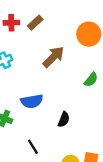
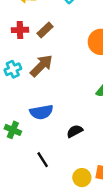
brown arrow: (53, 57) -> (41, 66), moved
black semicircle: (64, 119) -> (75, 131), turned -140

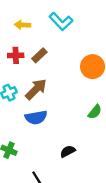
blue semicircle: (41, 112) -> (36, 117), moved

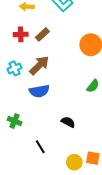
black semicircle: (68, 151) -> (68, 122), turned 56

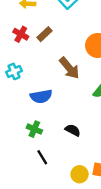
red cross: (21, 34) -> (21, 34), turned 32
brown arrow: (39, 65) -> (69, 68), moved, turned 95
green cross: (15, 121) -> (34, 129), moved

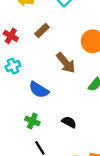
red cross: (21, 34) -> (11, 36), moved
blue semicircle: (41, 96) -> (39, 90), turned 42

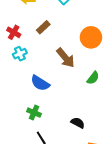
cyan cross: (13, 66) -> (20, 54), moved
black semicircle: (69, 122) -> (78, 123), moved

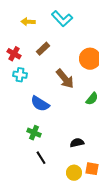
cyan cross: (20, 54) -> (20, 75), turned 32
black semicircle: (78, 123) -> (77, 143), turned -40

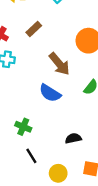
blue semicircle: (40, 104) -> (50, 93), moved
yellow circle: (74, 173) -> (58, 173), moved

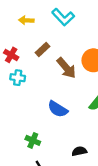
brown arrow: (59, 64) -> (66, 68), moved

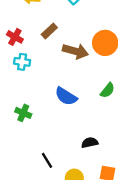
brown arrow: (66, 68) -> (75, 51), turned -35
green cross: (33, 140) -> (23, 113), moved

